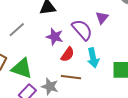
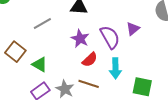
green triangle: (22, 68) -> (40, 64), size x0.7

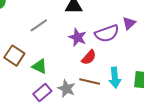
purple semicircle: (110, 37) -> (107, 33), turned 105
cyan arrow: (115, 68) -> (115, 78), moved

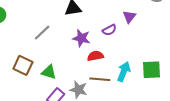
purple semicircle: (107, 33) -> (109, 30), size x0.6
red semicircle: (89, 57) -> (95, 56), turned -133
cyan arrow: (115, 78) -> (124, 72), turned -144

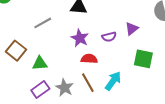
green square: (152, 70) -> (143, 59), moved
green triangle: (49, 72) -> (40, 63), turned -35
brown line: (100, 79) -> (88, 83), turned 42

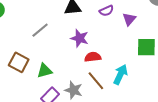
purple semicircle: (109, 37) -> (106, 11), moved

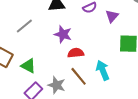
green triangle: (45, 71) -> (28, 66), turned 42
cyan arrow: (120, 74) -> (103, 70), turned -48

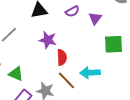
red semicircle: (76, 53) -> (62, 57), turned 98
cyan arrow: (103, 70) -> (90, 73), turned -66

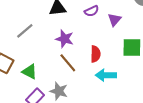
red semicircle: (62, 57) -> (96, 54), moved
brown line: (66, 80) -> (68, 63), moved

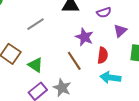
purple triangle: (115, 20) -> (120, 31), moved
purple star: (65, 39) -> (84, 37), moved

